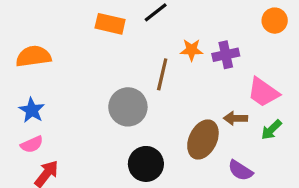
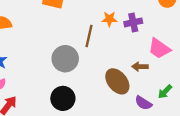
green arrow: (271, 130) -> (165, 92), moved
brown ellipse: (203, 140) -> (117, 81), turned -65
black circle: (146, 164) -> (63, 98), moved

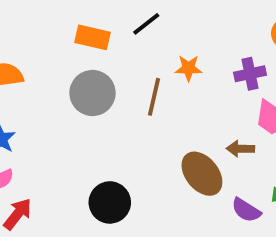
purple cross: (133, 22) -> (250, 74), moved
gray circle: (65, 59) -> (93, 93), moved

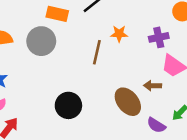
gray circle: (93, 93) -> (41, 41), moved
black circle: (110, 202) -> (68, 105), moved

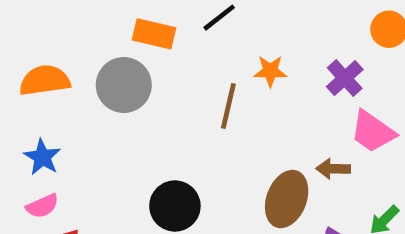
purple cross: (159, 37) -> (345, 78), turned -30
brown ellipse: (128, 102) -> (287, 199), turned 60

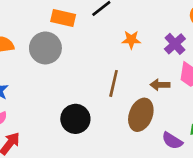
brown line: (228, 106) -> (114, 83), moved
brown arrow: (333, 169) -> (160, 85), moved

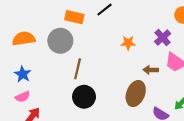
orange star: (131, 40) -> (128, 43), moved
brown line: (114, 83) -> (78, 69), moved

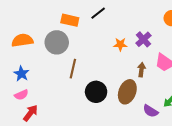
purple cross: (163, 38) -> (143, 39), moved
brown arrow: (151, 70) -> (141, 70), turned 96
black circle: (84, 97) -> (96, 92), moved

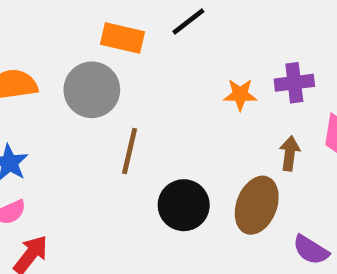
purple cross: (143, 39) -> (294, 83), turned 35

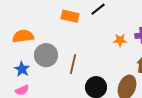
gray circle: (92, 90) -> (46, 55), moved

